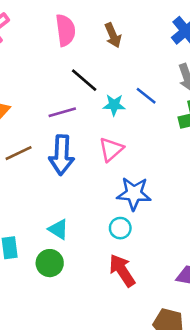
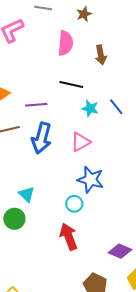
black line: (84, 80) -> (71, 84), turned -40
purple line: (62, 112) -> (36, 105), moved

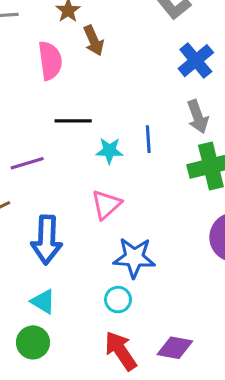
brown arrow: (101, 55) -> (94, 41), moved
blue line: (116, 107) -> (148, 139), turned 48
blue arrow: (42, 138) -> (47, 240), moved
purple diamond: (120, 251) -> (175, 348), moved

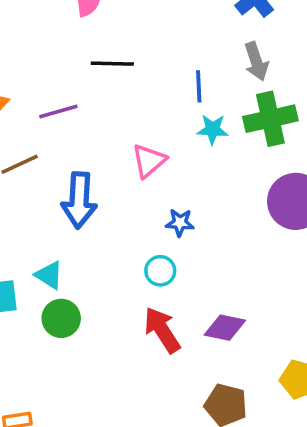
cyan star: (110, 151) -> (213, 129), moved
blue star: (134, 258) -> (180, 223), size x0.6
cyan triangle: (43, 302) -> (49, 275), moved

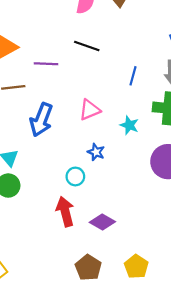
cyan star: (213, 129) -> (129, 125), moved

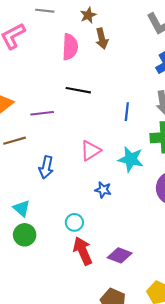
blue arrow: (41, 120) -> (46, 167), size x0.7
cyan star: (129, 125) -> (131, 159), size x1.4
cyan circle: (75, 176) -> (74, 222), moved

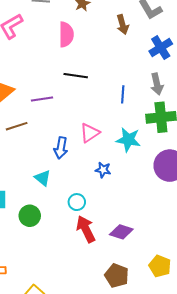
brown arrow: (102, 39) -> (123, 25), moved
blue arrow: (46, 167) -> (61, 148), moved
cyan triangle: (22, 208) -> (43, 178), moved

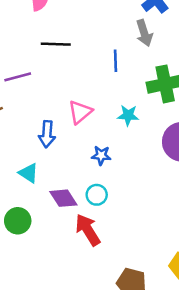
gray arrow: (157, 84) -> (144, 33), moved
cyan star: (128, 140) -> (128, 115), size x0.7
cyan circle: (77, 202) -> (97, 195), moved
purple diamond: (121, 232) -> (63, 198), moved, turned 45

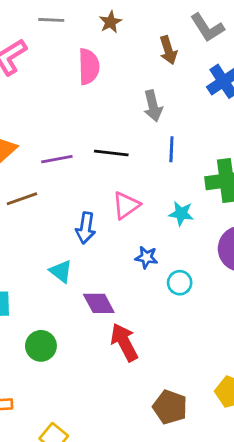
gray arrow: (144, 33) -> (153, 106), moved
black line: (56, 44) -> (111, 153), moved
cyan circle: (97, 195) -> (180, 283), moved
green circle: (18, 221) -> (41, 346), moved

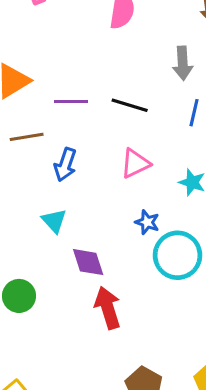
blue arrow: (86, 228) -> (65, 165), moved
cyan circle: (180, 283) -> (178, 255), size x1.8

